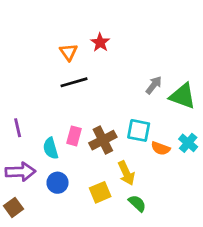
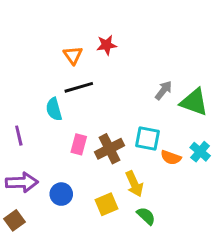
red star: (100, 42) -> (107, 45), turned 30
cyan semicircle: (51, 148) -> (54, 109), moved

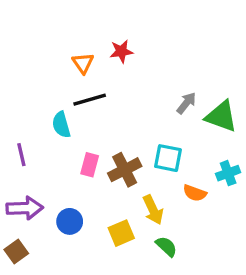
cyan cross: (200, 152) -> (228, 173), turned 30
orange semicircle: (171, 158) -> (195, 193), moved

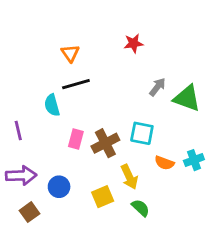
red star: (121, 51) -> (134, 43), moved
cyan cross: (228, 173) -> (194, 160), moved
brown square: (16, 251) -> (30, 212), moved

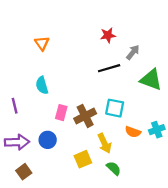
orange triangle: (70, 53) -> (42, 43), moved
black line: (76, 84) -> (109, 68), moved
gray arrow: (157, 87) -> (133, 52), moved
blue circle: (59, 187) -> (48, 140), moved

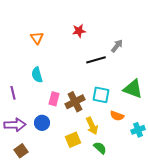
red star: (108, 35) -> (79, 31), moved
green triangle: (151, 80) -> (133, 89), moved
cyan cross: (157, 130) -> (138, 130), moved

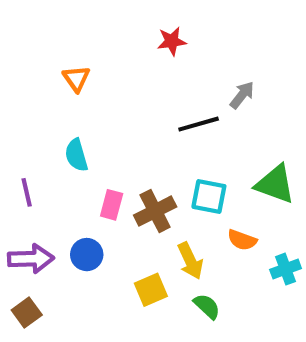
red star: (79, 31) -> (172, 41), moved
brown square: (21, 151) -> (27, 313), moved

